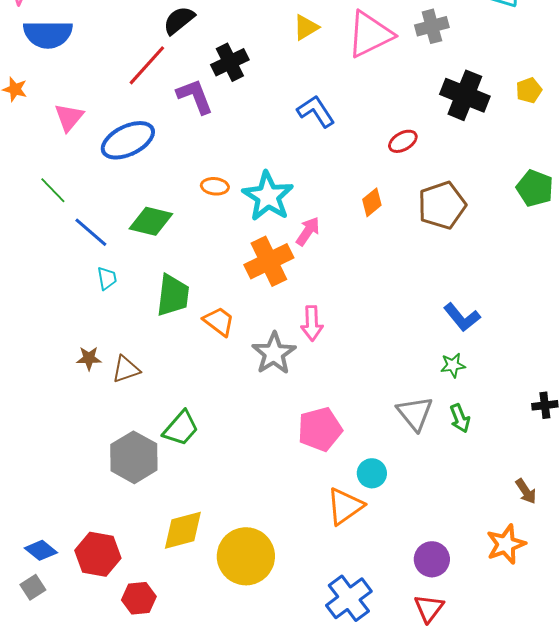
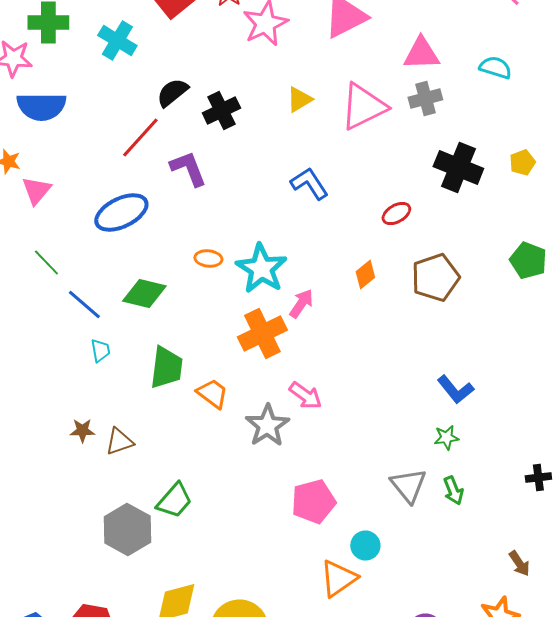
black cross: (230, 62) -> (221, 110), moved
pink triangle: (69, 117) -> (36, 190), moved
pink arrow: (312, 323) -> (305, 396), turned -52

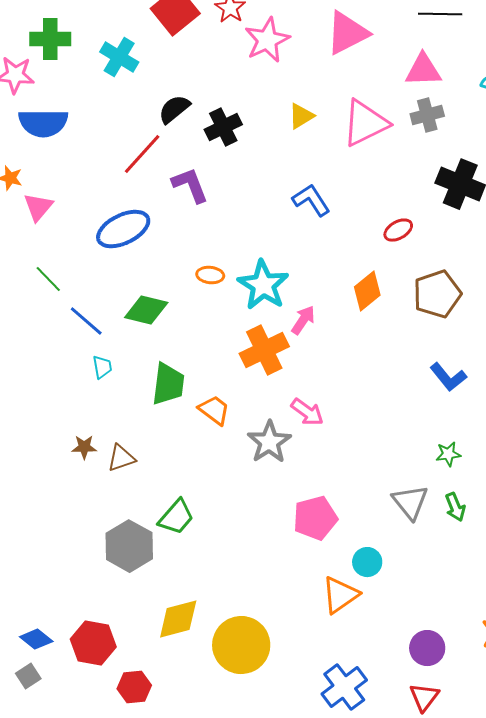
orange diamond: (365, 274) -> (367, 291), size x1.4
blue L-shape: (455, 390) -> (448, 377), moved

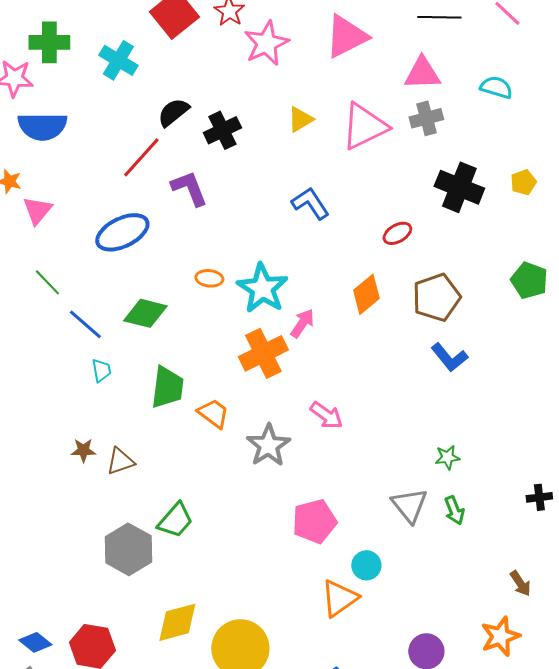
blue L-shape: (448, 377) -> (449, 357), moved
pink arrow: (307, 412) -> (326, 415), moved

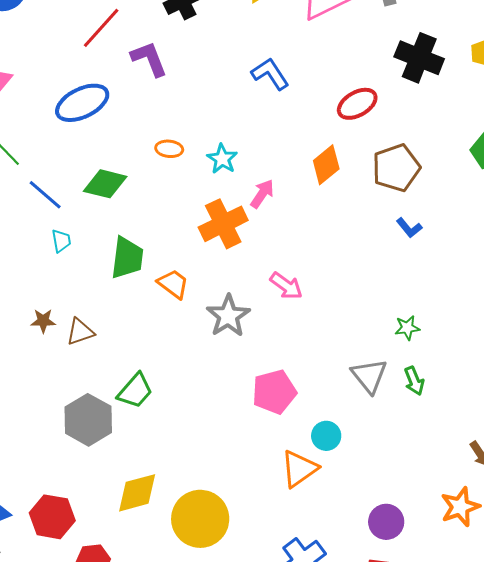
red ellipse: (397, 233) -> (357, 104), size x1.4
cyan star: (262, 288) -> (222, 159), size x0.6
blue L-shape: (449, 357) -> (409, 228), size x0.7

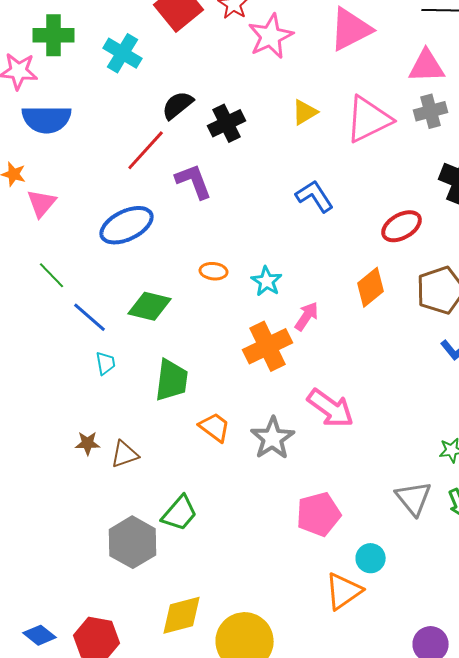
orange trapezoid: (173, 284) -> (215, 427), moved
pink arrow: (286, 286) -> (331, 408), size x1.4

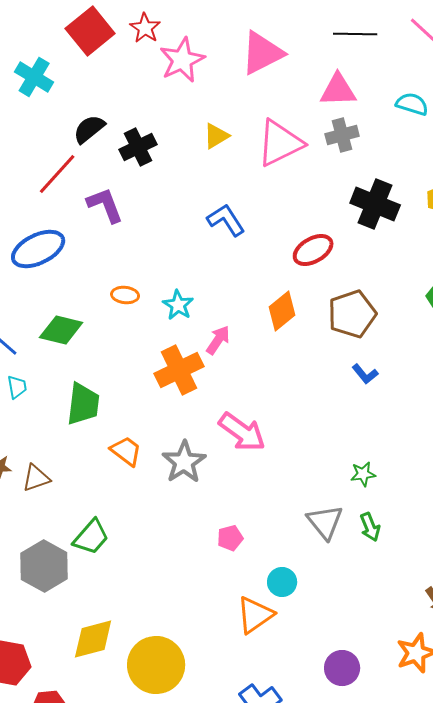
pink pentagon: (319, 514) -> (230, 538), size x0.6

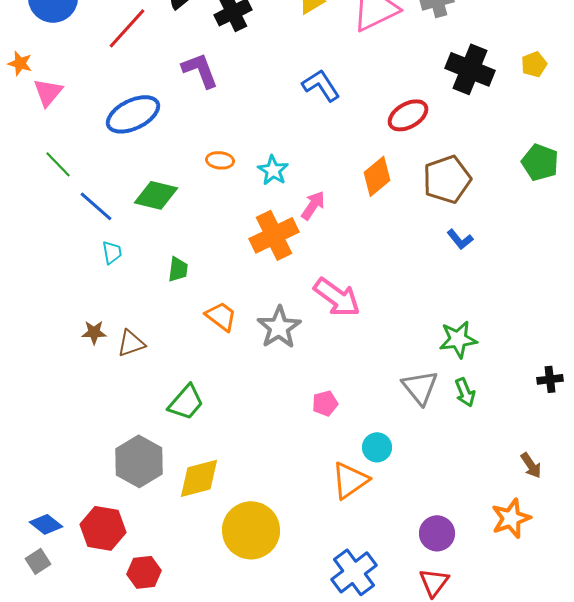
red line: (57, 174) -> (127, 28), moved
green trapezoid: (83, 404) -> (178, 269), size x0.6
green star: (363, 474) -> (458, 339), size x1.5
gray hexagon: (44, 566) -> (139, 461), moved
yellow diamond: (93, 639) -> (199, 478), moved

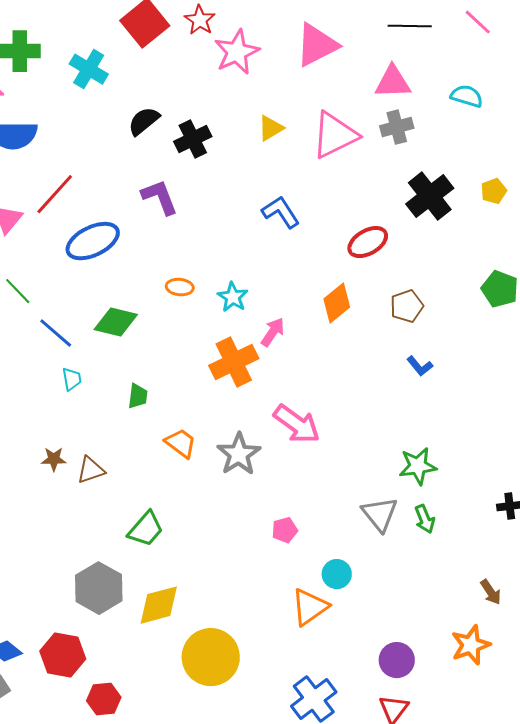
red line: (127, 28) -> (55, 194), moved
black cross: (470, 69) -> (430, 196), turned 30
brown pentagon: (447, 179) -> (407, 306), size x0.7

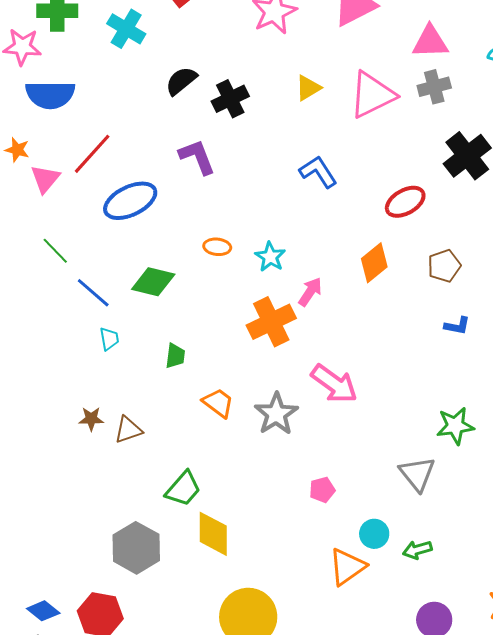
blue L-shape: (420, 366) -> (457, 326), turned -40
green arrow: (425, 519) -> (417, 550), moved, turned 96
yellow diamond: (159, 605) -> (213, 534), moved, turned -75

